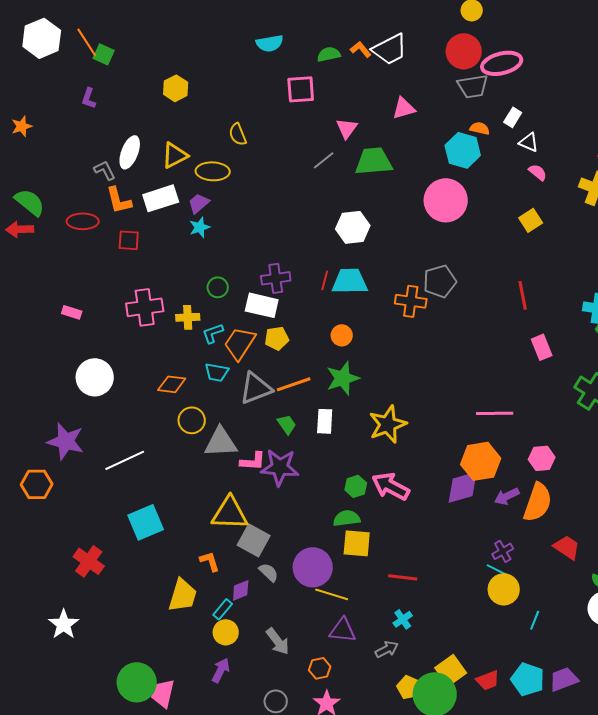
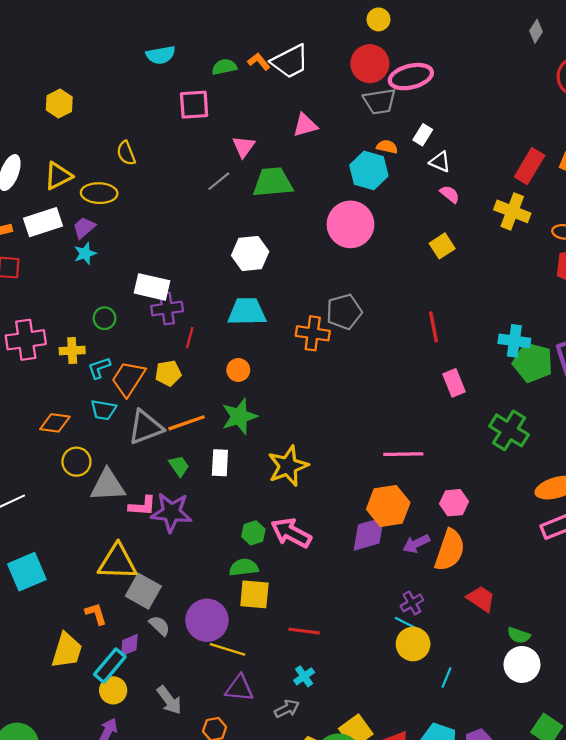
red line: (325, 280) -> (190, 338), moved
white rectangle: (262, 305) -> (152, 287), moved
cyan rectangle: (223, 609) -> (110, 666), size x1.5

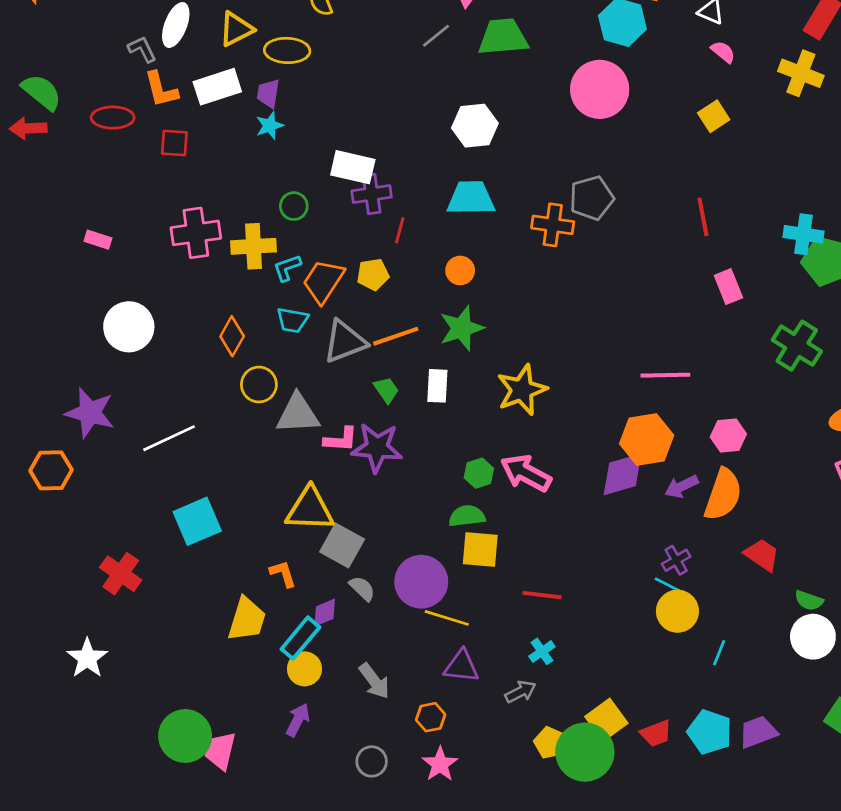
purple trapezoid: (84, 228) -> (268, 93), turned -40
yellow cross: (72, 351) -> (254, 246), size x1.4
orange diamond: (55, 423) -> (232, 336), turned -68

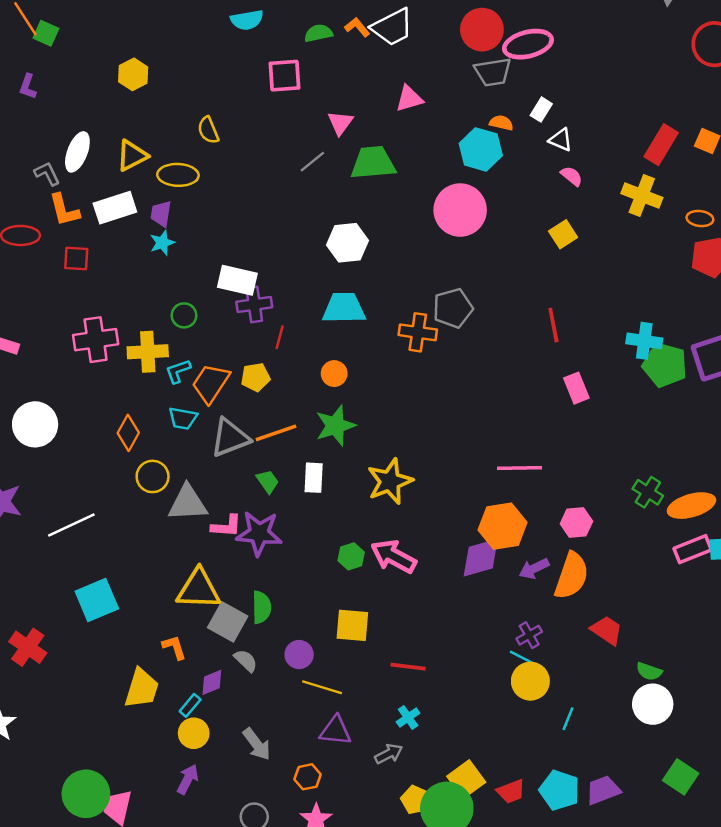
green cross: (797, 346) -> (648, 492), moved, size x0.7
green semicircle: (467, 516) -> (262, 607), moved, turned 96
purple circle: (421, 582) -> (299, 655), size x0.6
cyan rectangle: (300, 638) -> (190, 705), size x0.6

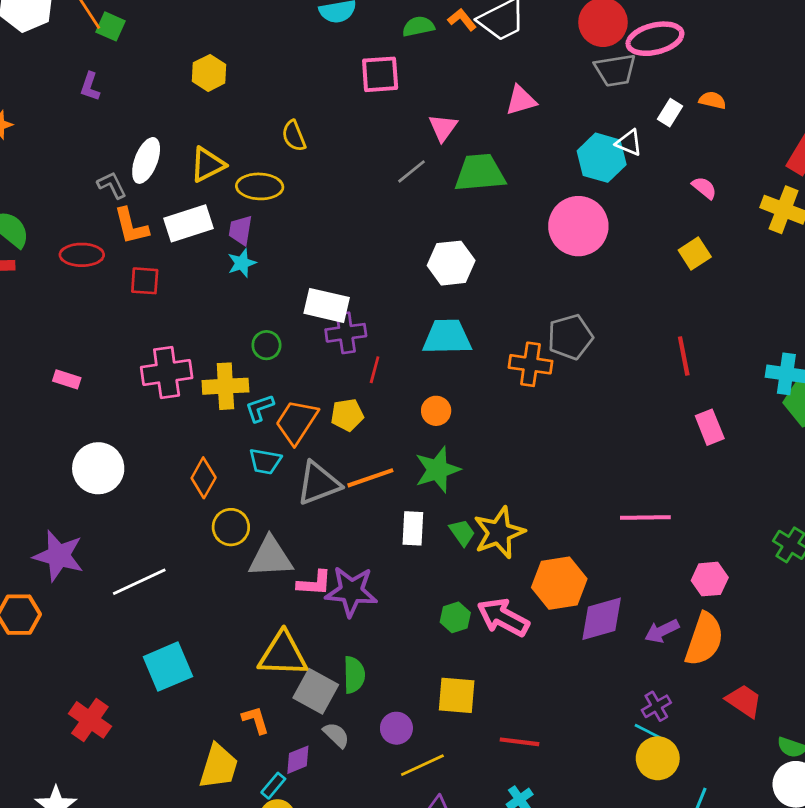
orange semicircle: (501, 123) -> (712, 100), moved
white triangle: (561, 140) -> (629, 143), moved
green trapezoid: (268, 481) -> (462, 533), moved
orange hexagon: (503, 526) -> (559, 583), moved
yellow line: (322, 687) -> (422, 765), turned -42

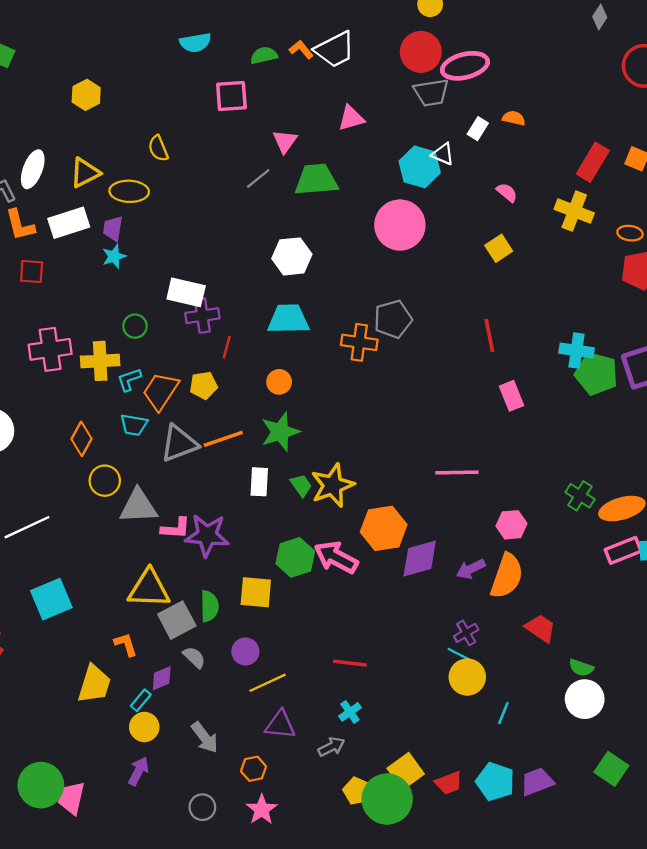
green hexagon: (455, 617) -> (295, 557), size x1.5
gray square: (316, 691) -> (177, 620), turned 33
yellow square: (457, 695) -> (256, 592), moved

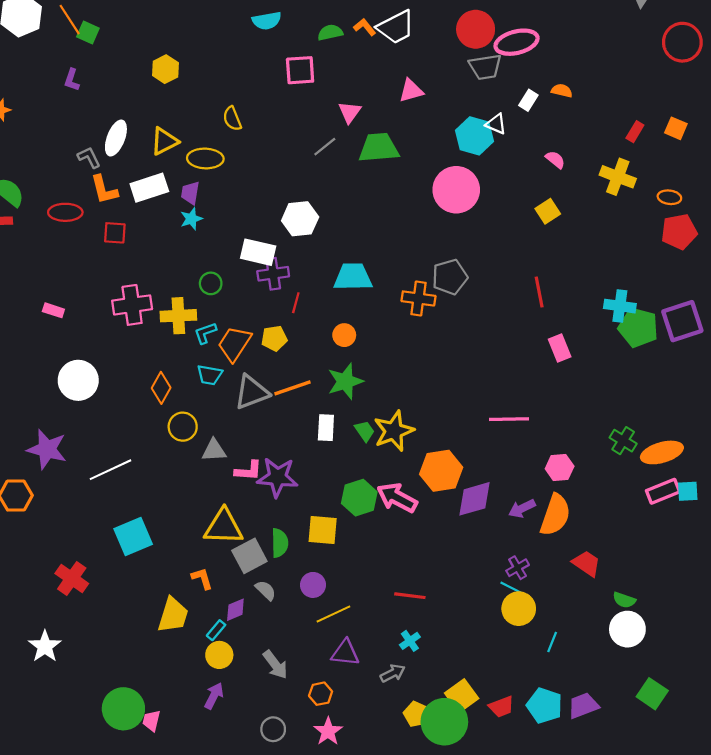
red rectangle: (593, 162) -> (635, 132), size x0.6
white hexagon: (292, 256) -> (300, 219), moved
gray triangle: (138, 506) -> (214, 450), size x0.7
pink trapezoid: (71, 798) -> (151, 721), size x0.7

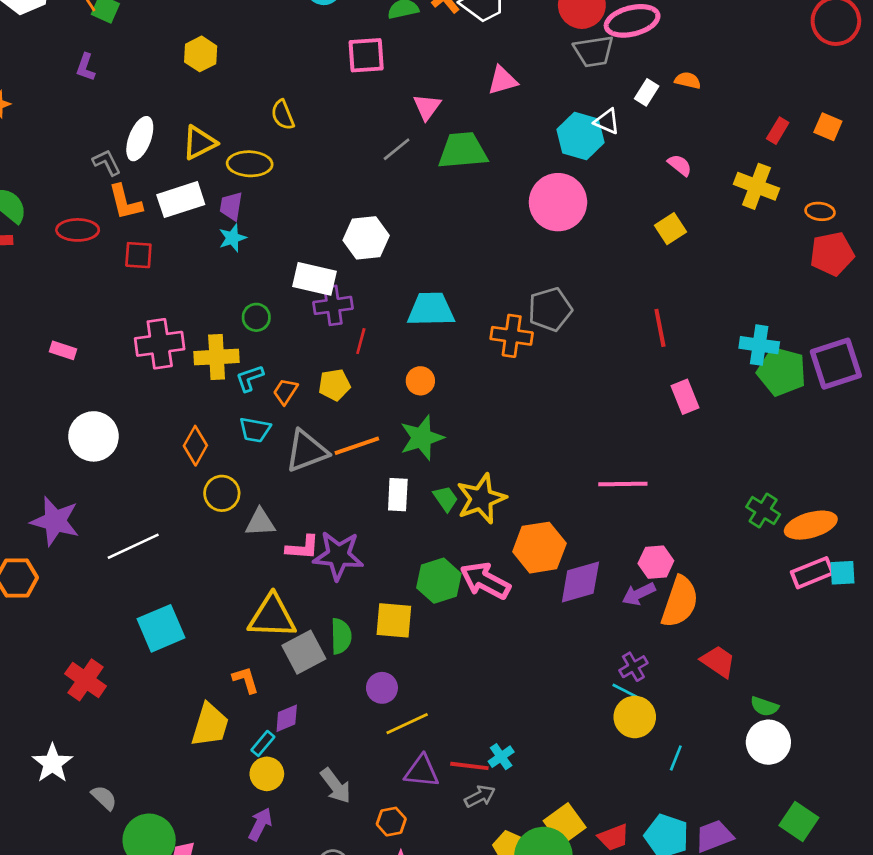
orange trapezoid: (234, 344) -> (285, 391), size x0.6
pink hexagon: (560, 468) -> (656, 562), moved
gray semicircle: (266, 590) -> (104, 798), moved
red line: (410, 596) -> (469, 766), moved

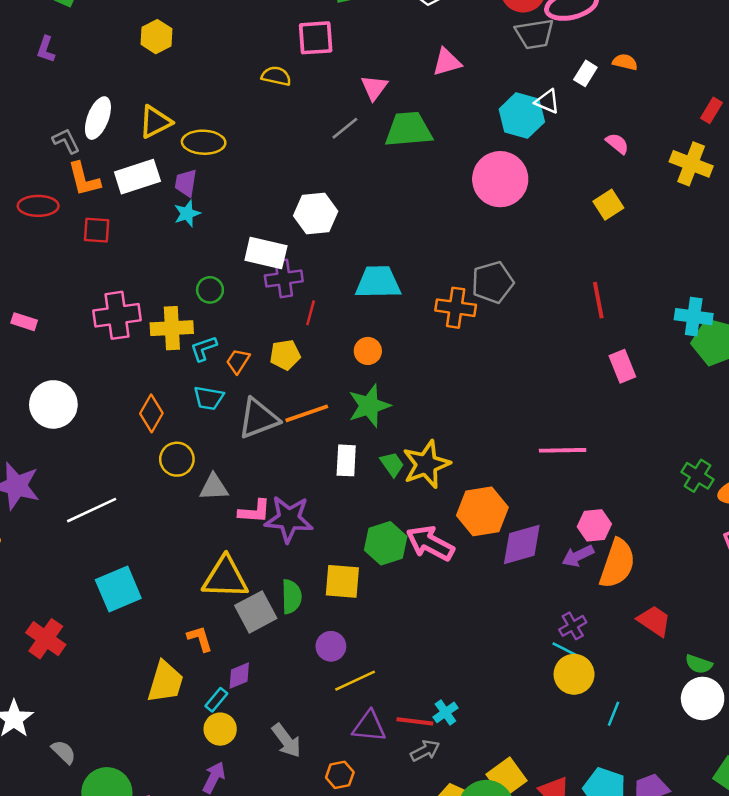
yellow semicircle: (283, 115) -> (276, 76), moved, turned 124

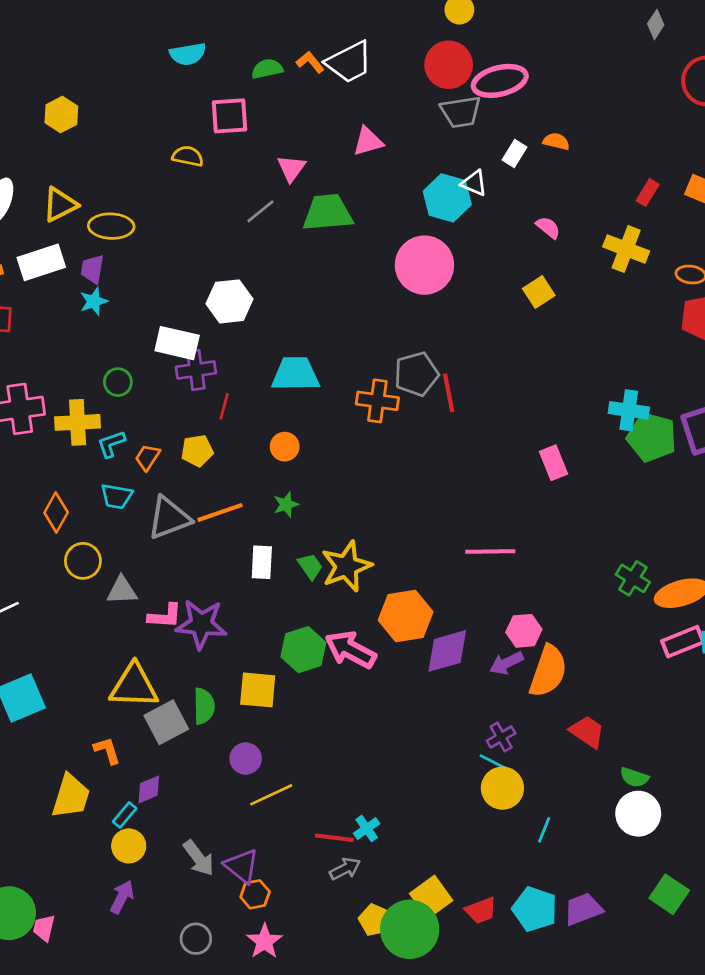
red line: (598, 300) -> (449, 393), moved
green star: (369, 406) -> (286, 504), size x0.6
purple triangle: (369, 726) -> (242, 866), moved, turned 33

